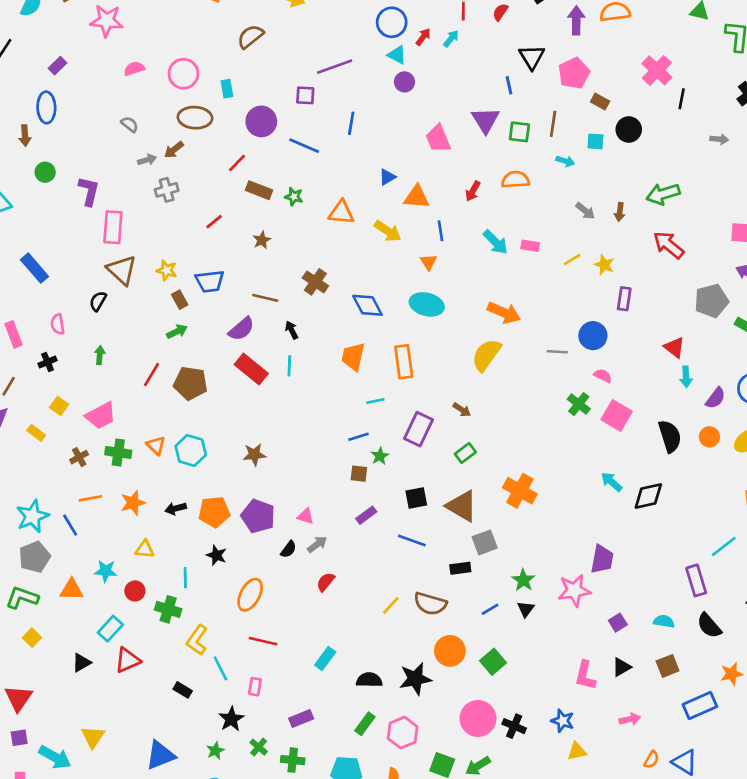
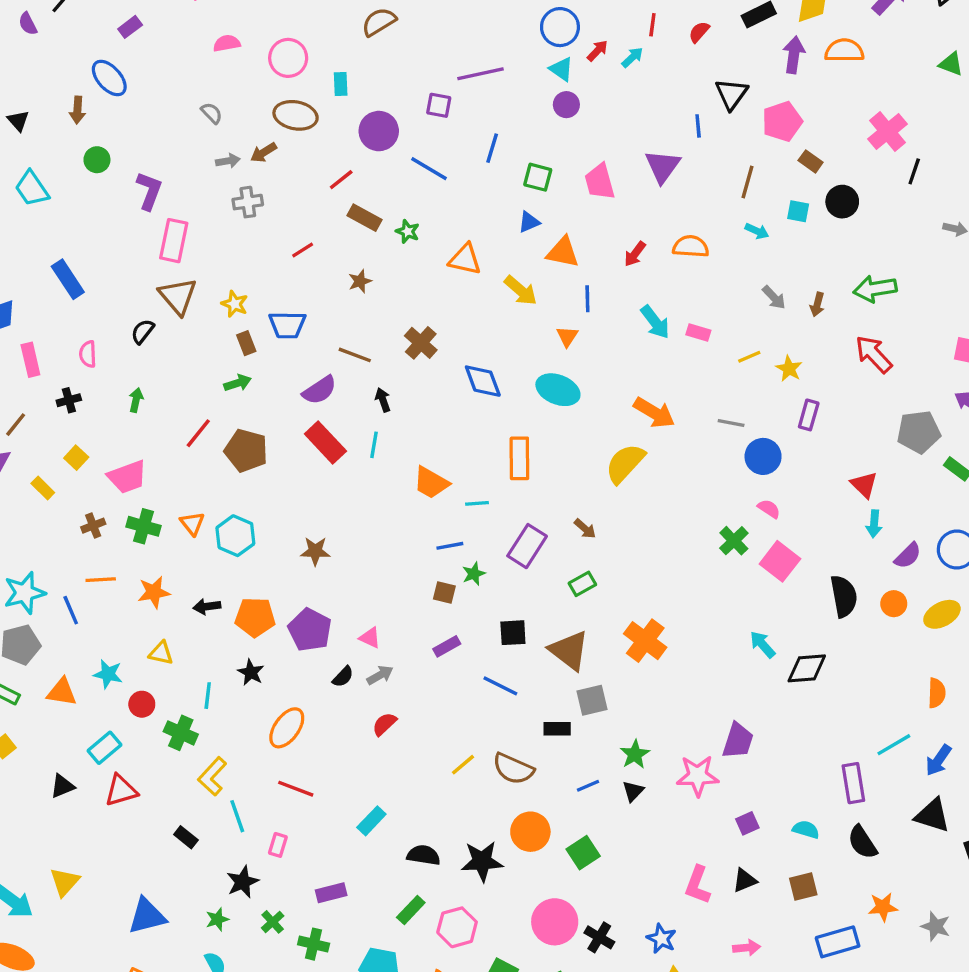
blue ellipse: (46, 107) -> (109, 78), turned -48
green square: (519, 132) -> (538, 177), moved
gray line: (557, 352) -> (731, 423), moved
orange trapezoid: (353, 357) -> (431, 483), moved, turned -80

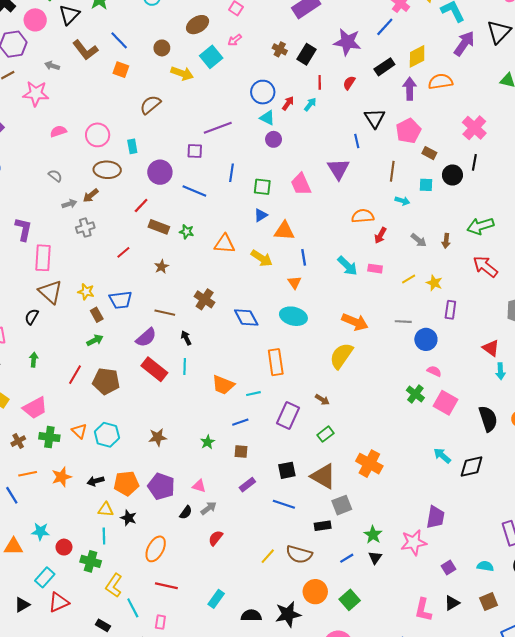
black line: (914, 171) -> (474, 162), moved
red arrow: (635, 254) -> (380, 235), moved
green star: (474, 574) -> (208, 442), moved
yellow triangle: (161, 653) -> (106, 510), moved

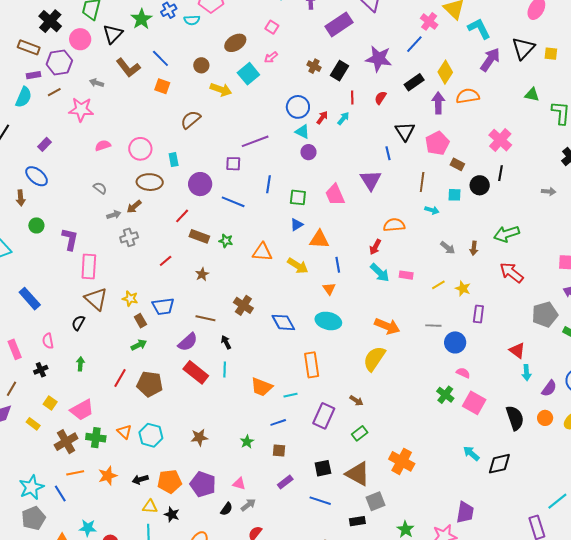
yellow diamond: (417, 56) -> (445, 72), turned -30
red arrow: (380, 235) -> (375, 247), moved
brown cross: (18, 441) -> (66, 442), size x1.6

